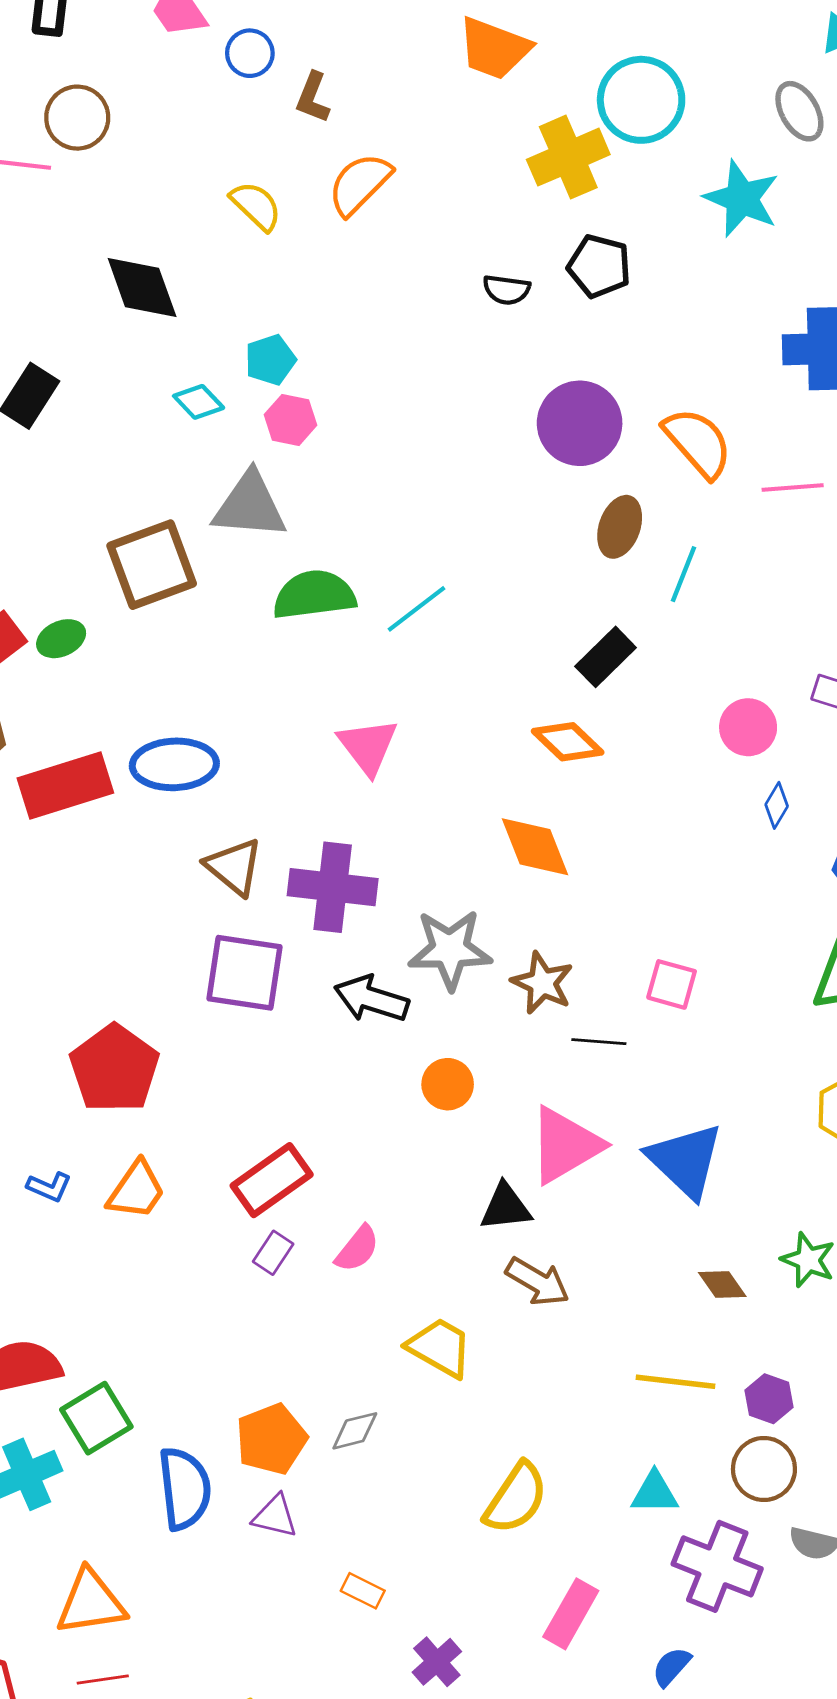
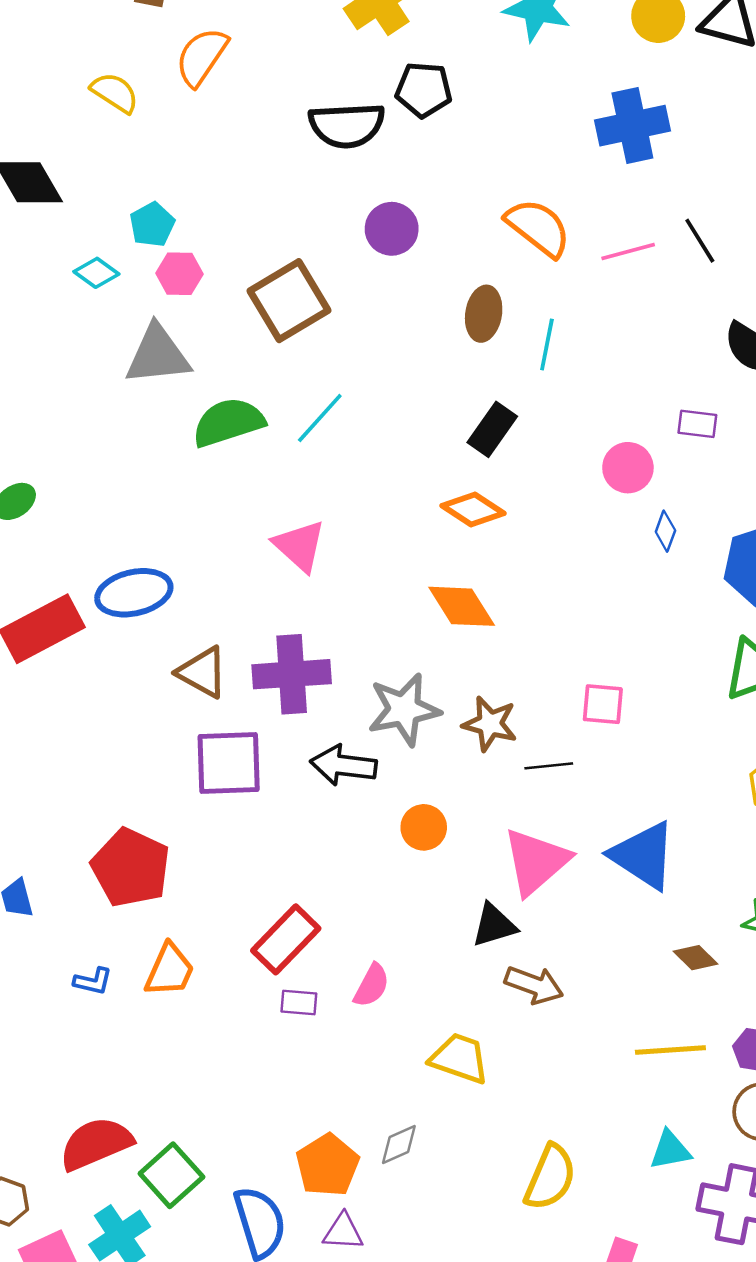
black semicircle: (507, 290) -> (347, 125), size x1.8
purple circle: (580, 423) -> (392, 229), moved, size x0.7
brown square: (152, 565) -> (289, 301), moved
purple rectangle: (273, 1253) -> (299, 1002), turned 72

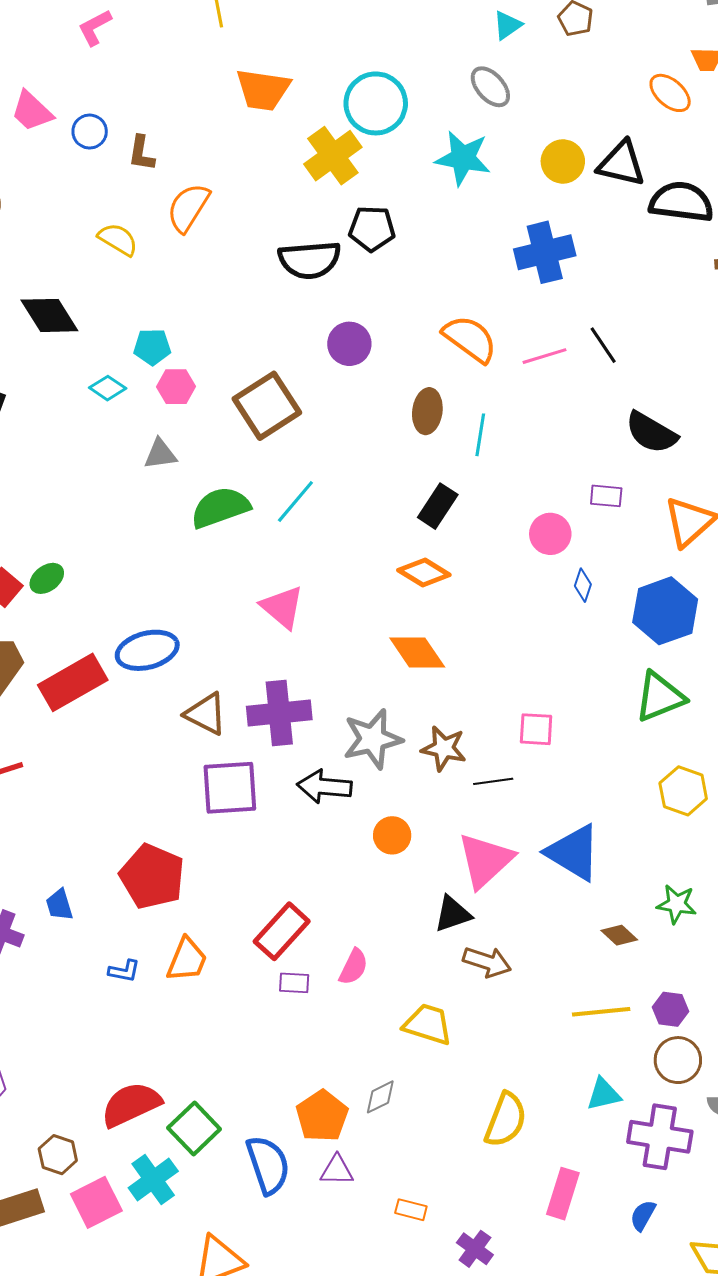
cyan pentagon: (152, 225) -> (152, 347), turned 30
gray triangle: (158, 355) -> (160, 454), size x0.6

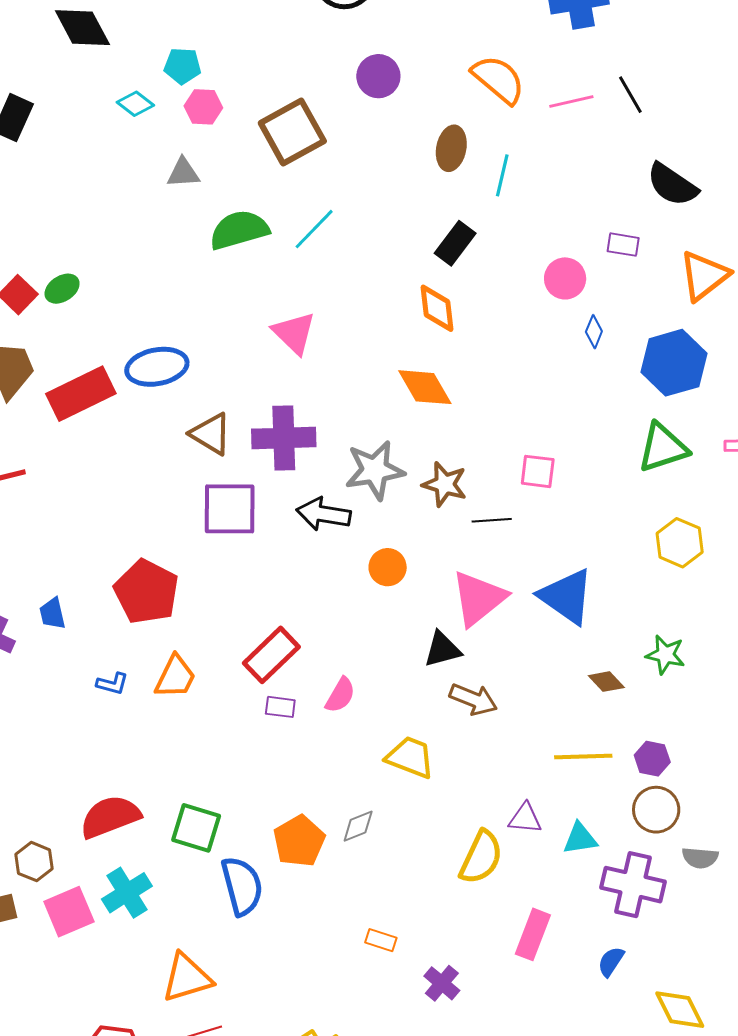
orange diamond: (424, 572) -> (437, 308), turned 48
green square: (194, 1128) -> (196, 828), moved, turned -33
purple triangle: (337, 1170) -> (525, 818), moved

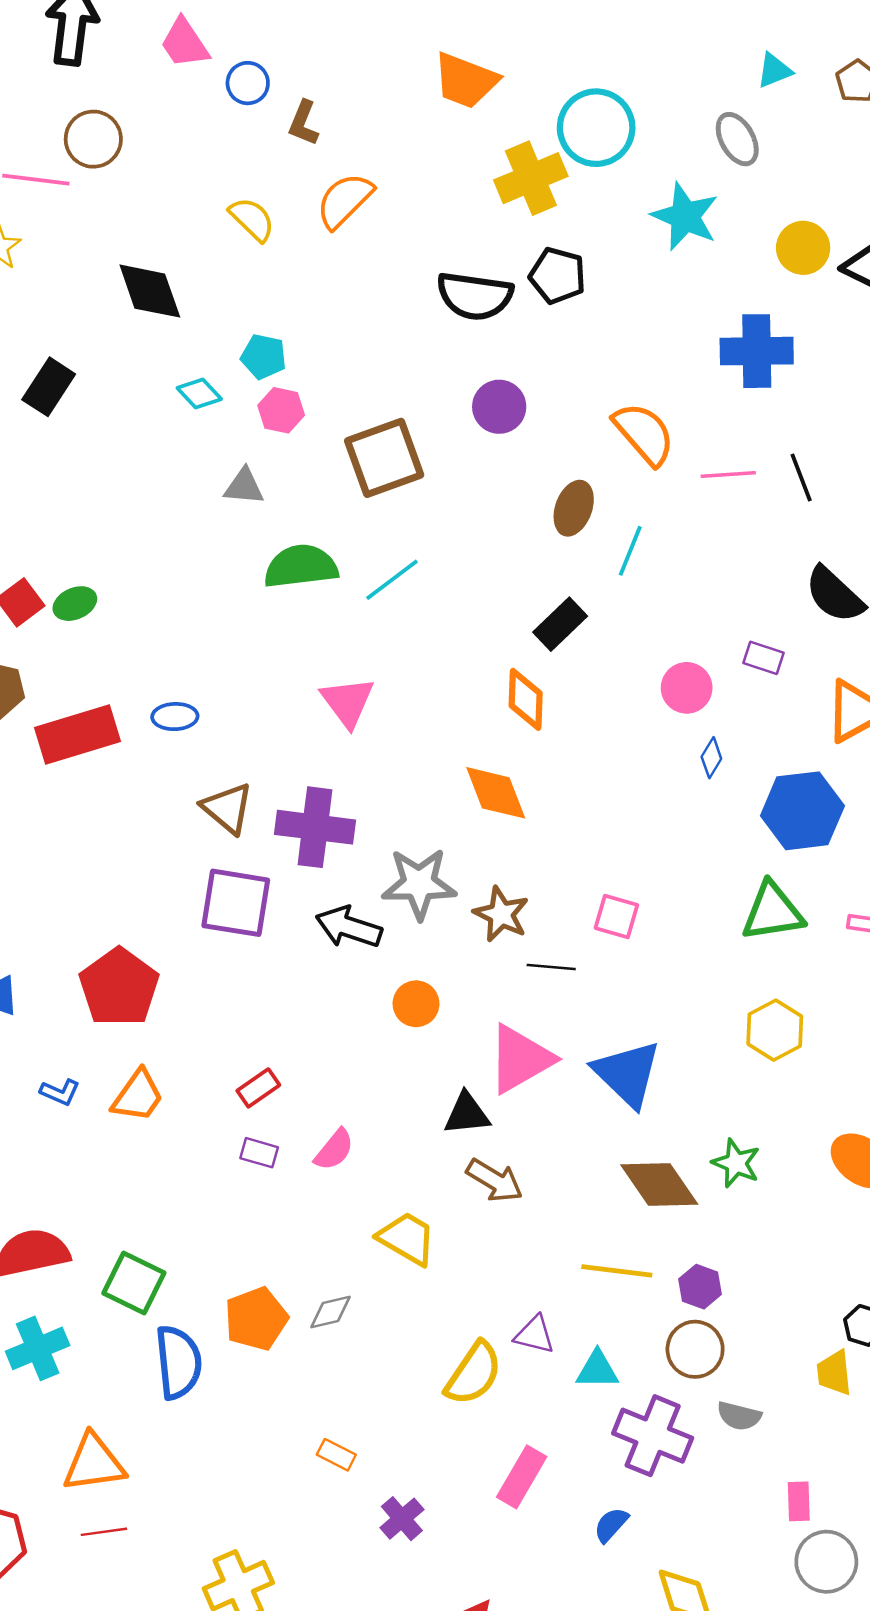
blue ellipse: (157, 367) -> (175, 717), size x0.6
red rectangle: (271, 655) -> (258, 1088), size x0.6
brown diamond: (606, 682) -> (659, 1184), size x1.8

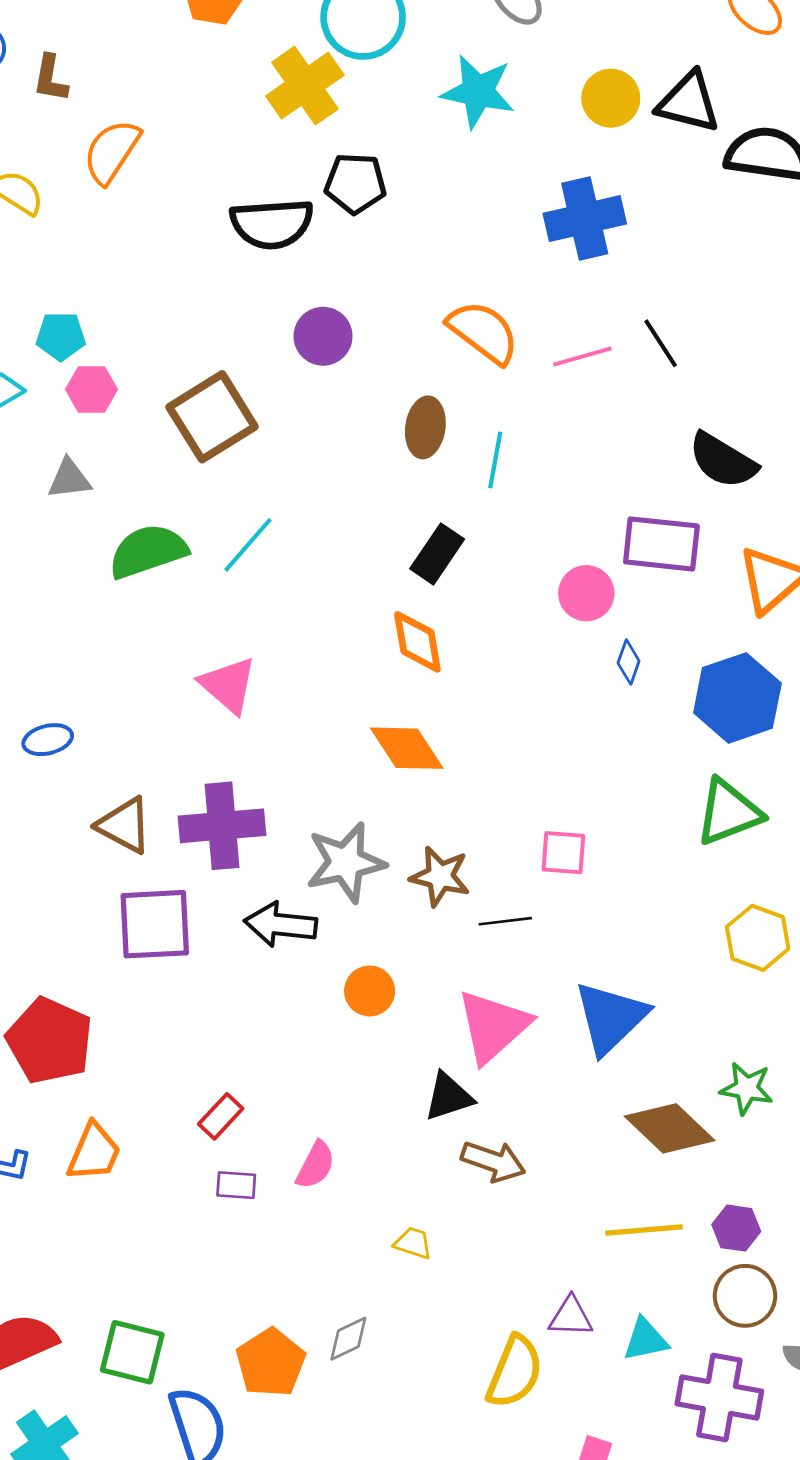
purple rectangle: (764, 658) -> (661, 544), size x1.8
blue triangle: (627, 1074) -> (610, 1018), turned 44
yellow trapezoid: (407, 1238) -> (413, 1243), size x0.6

